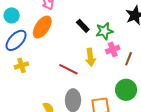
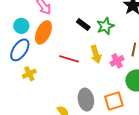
cyan circle: (12, 15) -> (21, 26), moved
pink cross: (113, 49) -> (117, 61), moved
red line: (68, 69) -> (69, 59), moved

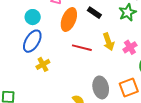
green star: (105, 26) -> (128, 12), moved
orange ellipse: (43, 32) -> (69, 19), moved

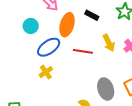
blue ellipse: (32, 41) -> (49, 47), moved, turned 30

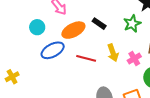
orange ellipse: (67, 25) -> (73, 30), turned 40
yellow cross: (46, 72) -> (12, 77), moved

